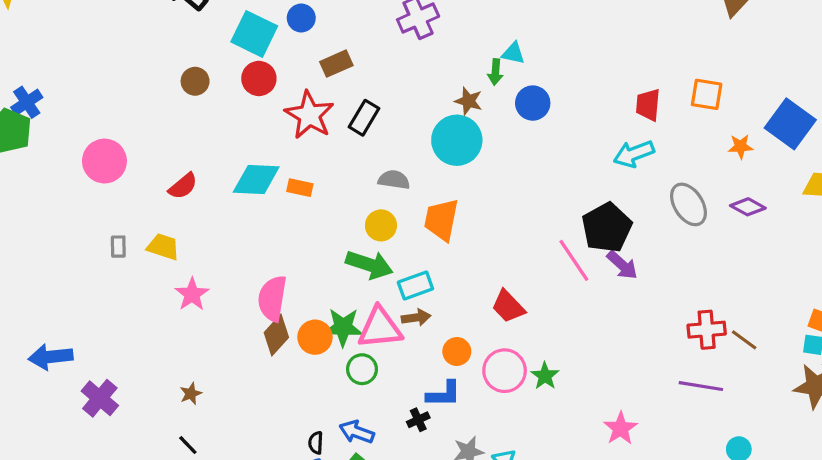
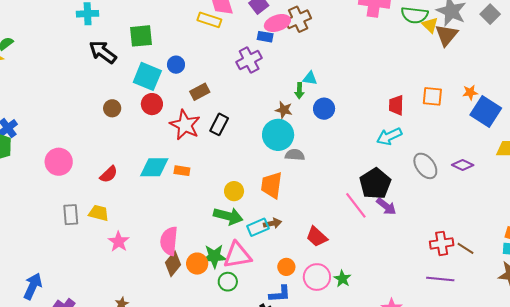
orange star: (741, 146) -> (470, 92), moved
gray semicircle: (394, 180) -> (295, 155), moved
gray rectangle: (118, 247) -> (71, 215), size x1.5
brown arrow: (416, 317) -> (273, 223), moved
blue arrow: (51, 357) -> (33, 286), turned 124

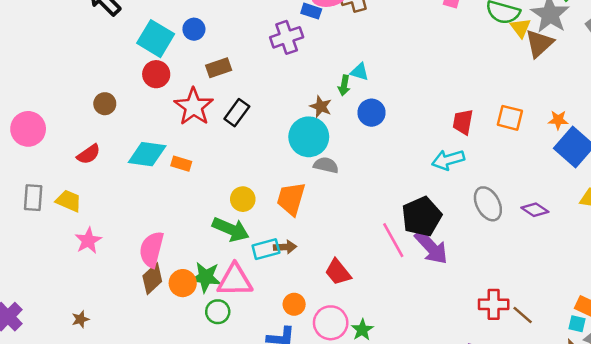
brown circle: (112, 108) -> (105, 104), moved
purple arrow: (386, 206) -> (431, 247), size x1.4

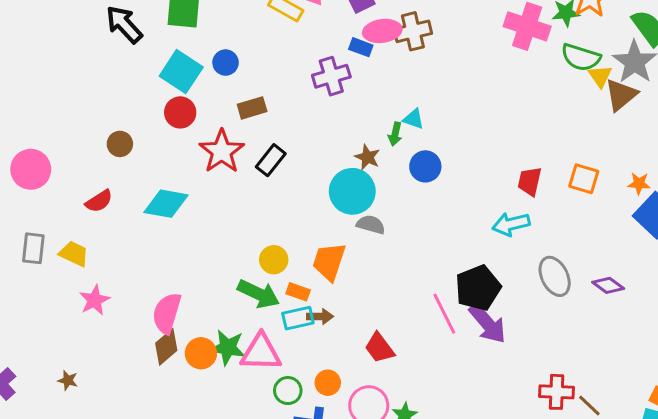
orange rectangle: (181, 164) -> (298, 292), moved
green circle: (218, 312) -> (288, 391), moved
brown star: (80, 319) -> (68, 380), moved, turned 30

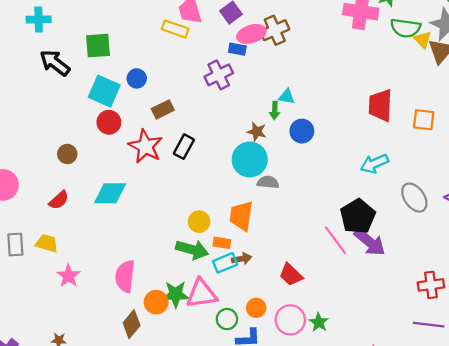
red trapezoid: (530, 181) -> (380, 105), moved, size x1.4
brown diamond: (166, 347) -> (132, 324), moved

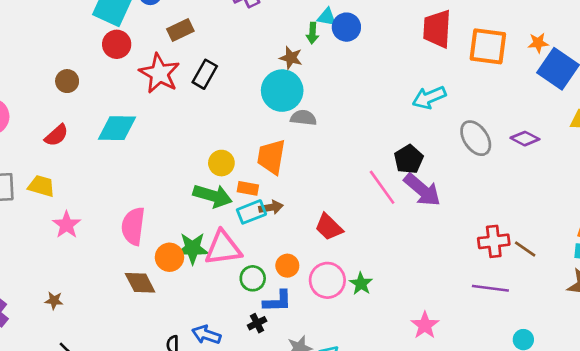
orange square: (424, 120) -> (488, 46), size x1.4
blue circle: (302, 131) -> (346, 27), moved
black pentagon: (358, 216) -> (409, 159), size x0.7
brown diamond: (132, 324) -> (140, 283), turned -68

